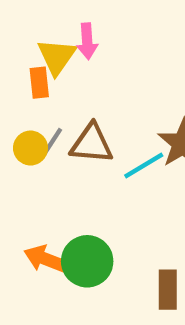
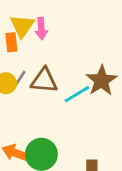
pink arrow: (87, 41) -> (41, 29), moved

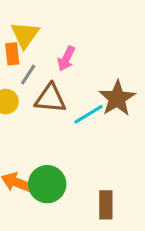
pink arrow: (41, 29) -> (66, 59), moved, turned 30
gray line: (20, 79) -> (28, 75), moved

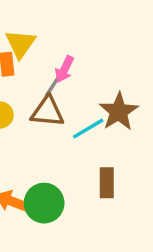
gray line: (28, 75) -> (53, 86), moved
brown rectangle: (106, 205) -> (107, 183), moved

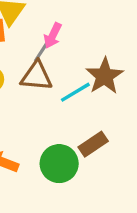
brown rectangle: (107, 183) -> (93, 144), turned 56
green circle: (44, 203) -> (59, 164), moved

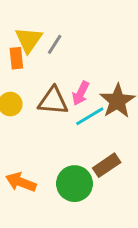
pink arrow: (53, 36) -> (81, 93), moved
gray line: (41, 52) -> (55, 44), moved

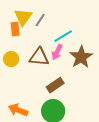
cyan line: (90, 116) -> (63, 36), moved
brown rectangle: (107, 165) -> (55, 85), moved

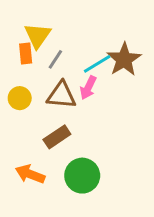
gray line: (40, 20) -> (55, 59), moved
brown star: (81, 57) -> (124, 59), moved
brown rectangle: (55, 85) -> (57, 137), moved

